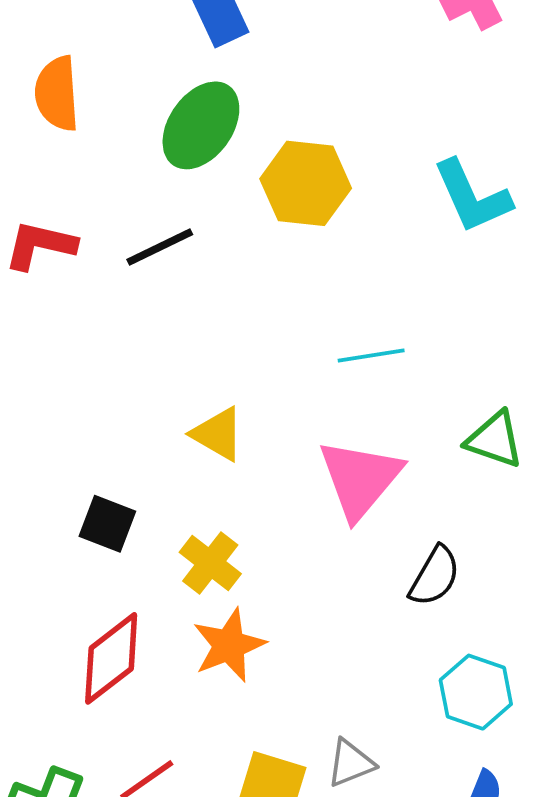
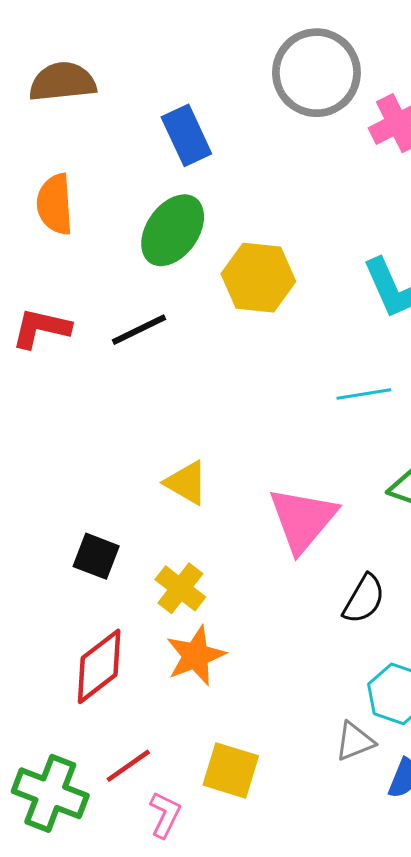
cyan line: (371, 355) -> (364, 394), moved
gray triangle: (351, 763) -> (355, 741), moved

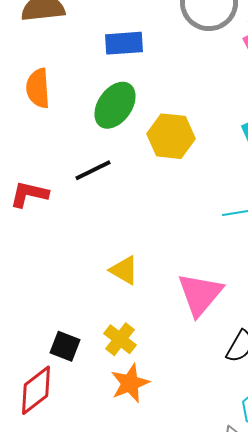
blue rectangle: (186, 135) -> (124, 43), turned -69
red L-shape: (41, 328) -> (29, 194), moved
black square: (96, 556) -> (65, 346), moved
red diamond: (99, 666) -> (36, 390), moved

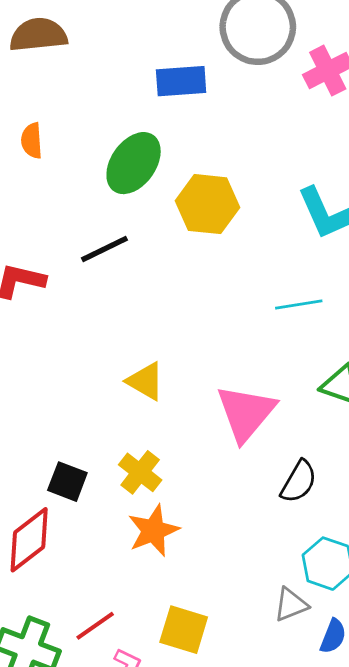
blue rectangle: (124, 43) -> (181, 81), moved
orange semicircle: (38, 88) -> (32, 141), size x0.7

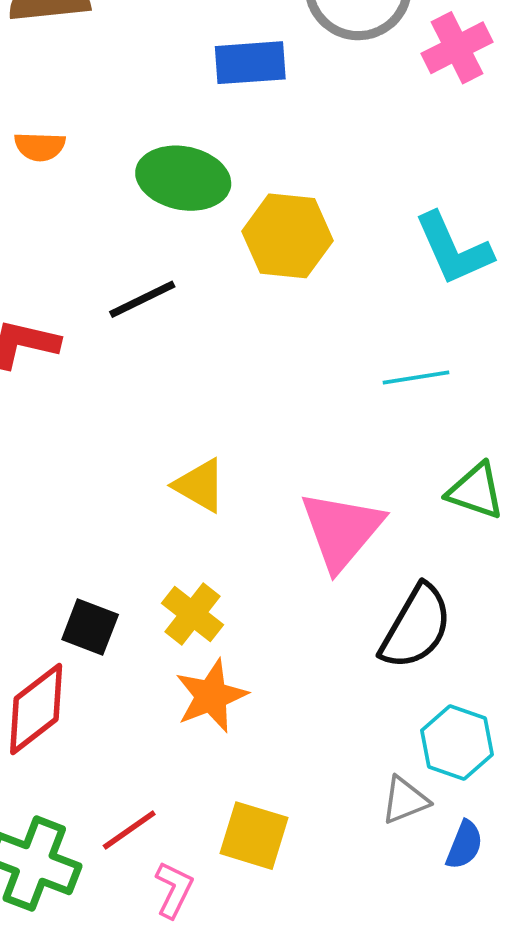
orange semicircle: (32, 141) -> (40, 146), turned -84
green ellipse: (134, 163) -> (183, 178), turned 66
black semicircle: (299, 482) -> (416, 627), size x1.4

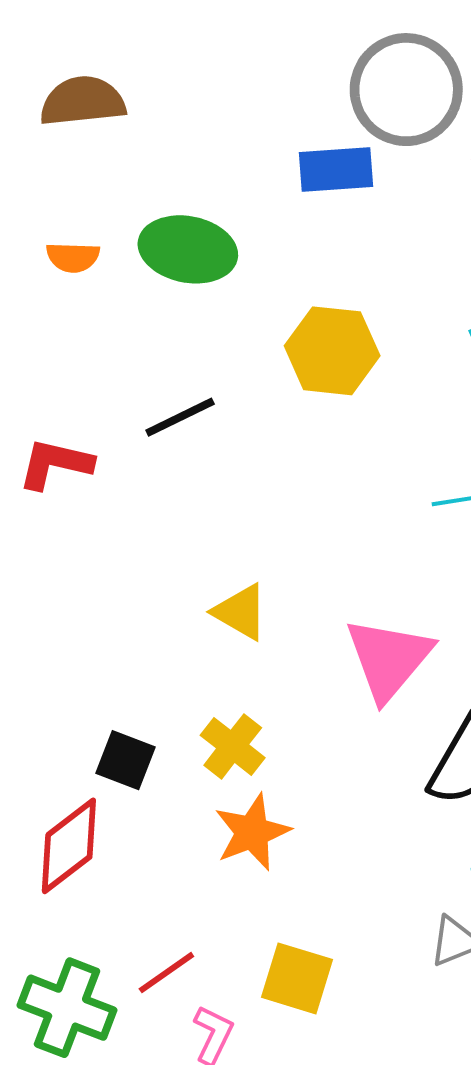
blue rectangle: (250, 63) -> (336, 170), moved
green ellipse: (183, 178) -> (188, 249), moved

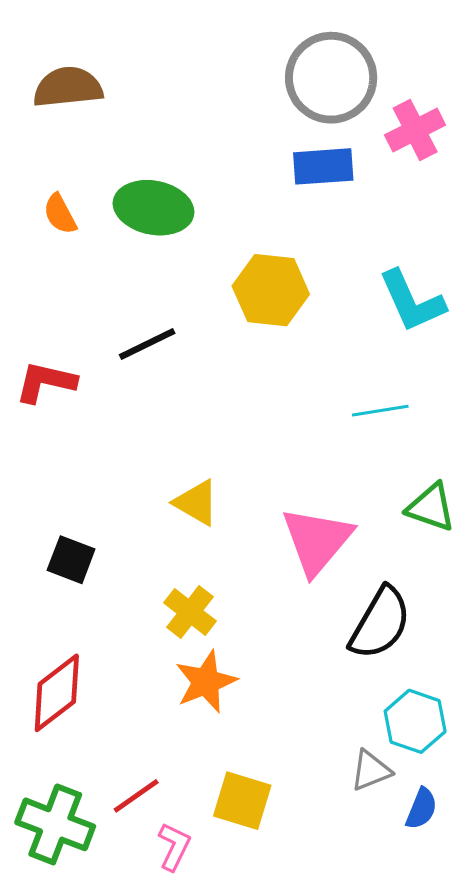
blue rectangle: (336, 170) -> (323, 166), moved
orange semicircle: (73, 257) -> (60, 214), turned 60
black square: (125, 760) -> (71, 560), moved

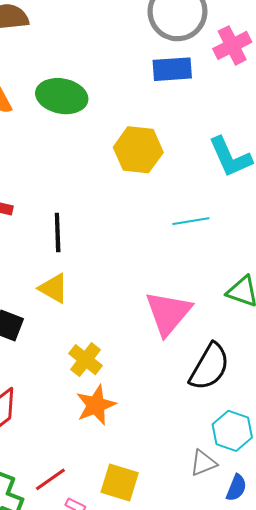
black line: (147, 344) -> (58, 232), moved, turned -66
cyan line: (380, 411) -> (191, 221), moved
yellow triangle: (196, 503) -> (53, 288), moved

